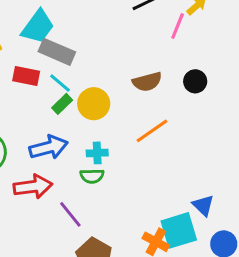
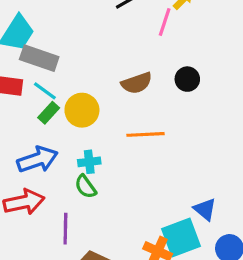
orange line: (152, 131) -> (146, 134), turned 36
green semicircle: (92, 176) -> (85, 187), turned 60
purple line: (70, 214) -> (65, 229), turned 44

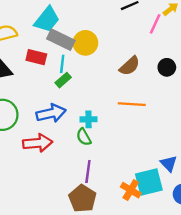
brown semicircle: (137, 83) -> (130, 66), turned -30
cyan line: (45, 91) -> (62, 64), turned 54
yellow circle: (82, 110) -> (85, 43), moved
purple line: (65, 229) -> (88, 172), moved

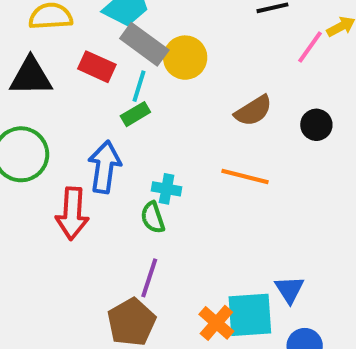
blue arrow: (51, 113) -> (104, 167), turned -80
red arrow: (38, 143) -> (72, 213), turned 88

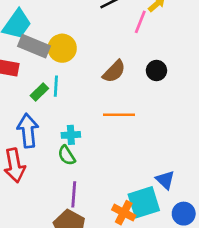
cyan line: (139, 86) -> (56, 86), moved

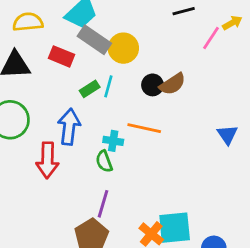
black circle: (156, 71) -> (153, 85), moved
orange line: (119, 115) -> (144, 128), moved
blue triangle: (165, 180) -> (227, 135), moved

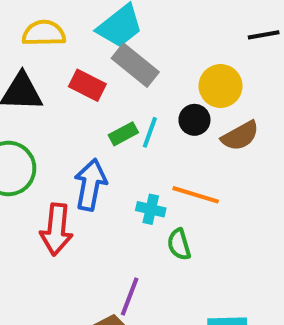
yellow circle: (123, 48) -> (221, 86), moved
black circle: (153, 85) -> (194, 120), moved
green semicircle: (104, 161) -> (179, 244), moved

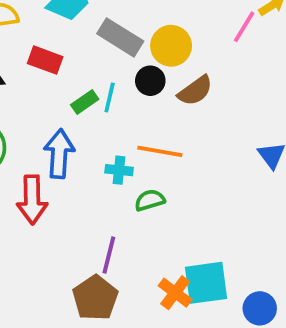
gray rectangle: (135, 65) -> (120, 37), moved
green semicircle: (179, 244) -> (150, 200), turned 96

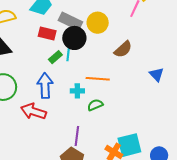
red rectangle: (45, 60) -> (47, 33), moved
black circle: (150, 81) -> (74, 38), moved, size x1.5
brown semicircle: (195, 91) -> (123, 49), moved
red arrow: (32, 200) -> (33, 111), turned 115

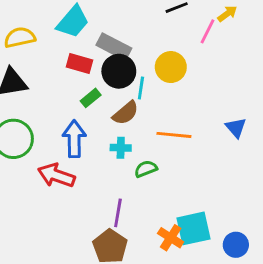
yellow circle: (98, 23) -> (171, 67), moved
brown semicircle: (123, 49) -> (126, 113), moved
cyan line: (68, 53) -> (141, 88), moved
orange line: (98, 79) -> (174, 135), moved

